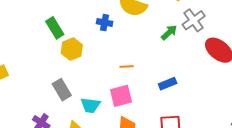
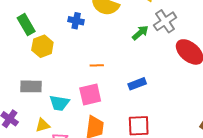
gray rectangle: (62, 90) -> (31, 86), turned -60

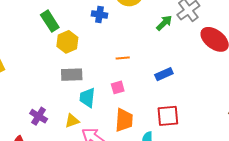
gray rectangle: (31, 86) -> (72, 75), moved
pink square: (90, 95) -> (118, 87), size x0.6
cyan trapezoid: (59, 103) -> (87, 98), turned 90

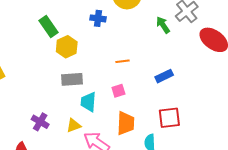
green arrow: (164, 23) -> (163, 25), turned -78

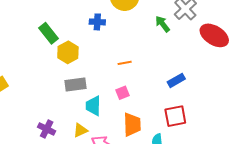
blue rectangle: (164, 76) -> (176, 80), moved

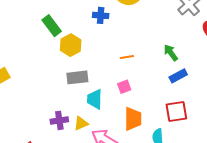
green arrow: (163, 24) -> (171, 53), moved
purple cross: (47, 129) -> (59, 120), moved, turned -36

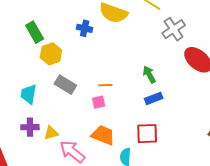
orange line: (127, 57) -> (105, 85), moved
gray rectangle: (77, 77) -> (65, 85), moved, turned 30
cyan trapezoid: (95, 99) -> (28, 94), moved
orange trapezoid: (133, 119) -> (103, 135), turned -75

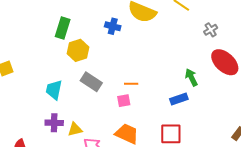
gray cross: (174, 29) -> (211, 30), moved, size x0.6
green rectangle: (35, 32) -> (63, 28), turned 45
green arrow: (149, 74) -> (191, 77), moved

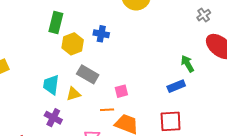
blue cross: (113, 26) -> (101, 34), moved
orange line: (131, 84) -> (107, 110), moved
purple cross: (54, 123) -> (53, 118), turned 30
yellow triangle: (75, 129) -> (73, 94), moved

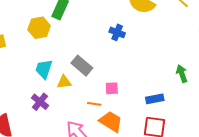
blue cross: (101, 34) -> (117, 32), moved
yellow hexagon: (73, 44) -> (39, 28), moved
blue rectangle: (176, 86) -> (155, 99), moved

